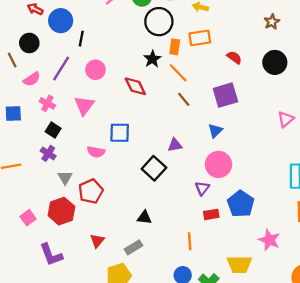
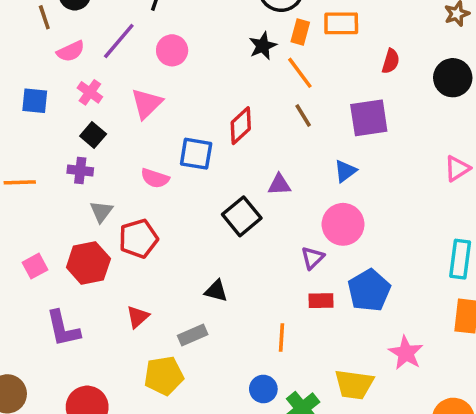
red semicircle: (234, 57) -> (391, 61), turned 63
red diamond: (135, 86) -> (241, 126), moved, turned 65
purple cross: (48, 153) -> (80, 170), turned -35

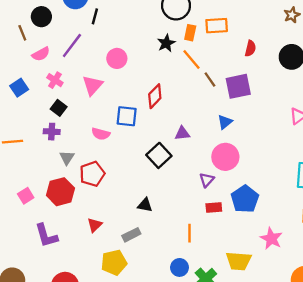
pink circle: (172, 50) -> (117, 58), moved
blue square: (35, 101) -> (19, 88), turned -36
brown line: (303, 116) -> (210, 80), moved

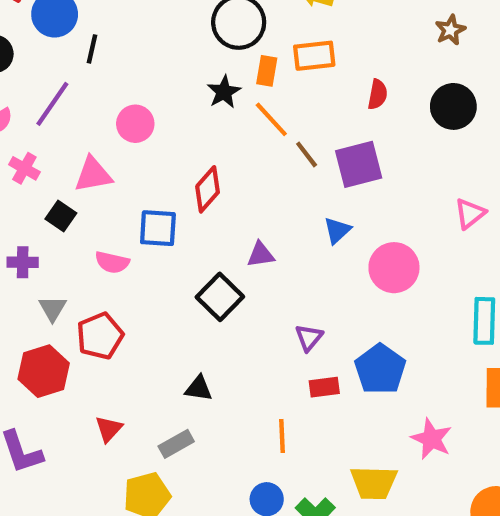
pink triangle: (93, 85) -> (93, 175), turned 40
black square: (59, 108) -> (61, 216), moved
pink circle: (225, 157) -> (394, 268), moved

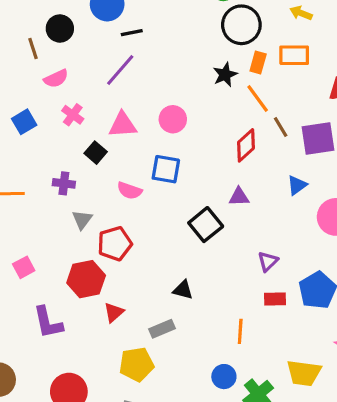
black line: (92, 49) -> (132, 33), turned 60
purple line: (52, 104) -> (120, 70), moved
pink circle: (135, 124) -> (173, 119), moved
red diamond: (208, 189) -> (246, 145), moved
red hexagon: (44, 371) -> (86, 279), moved

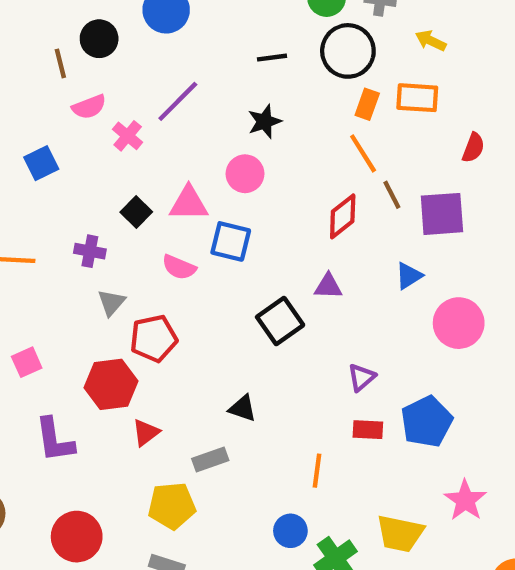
black line: (132, 33) -> (272, 58), moved
black star: (225, 75) -> (264, 122), moved
pink cross: (73, 115) -> (128, 136), moved
pink triangle: (123, 125) -> (189, 203), moved

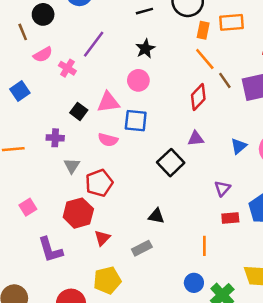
blue triangle: (409, 276) -> (239, 146), moved
yellow pentagon: (172, 506) -> (107, 280), moved

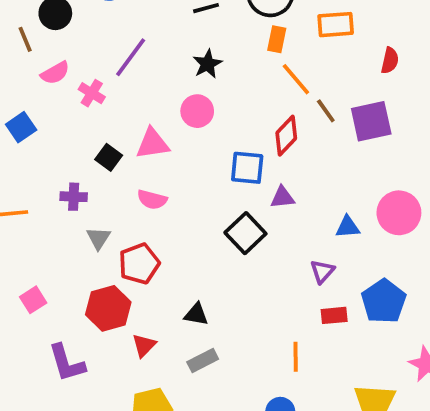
orange rectangle: (203, 30) -> (277, 39), moved
blue square: (136, 121) -> (247, 168), moved
blue triangle: (239, 146) -> (348, 227), moved, turned 36
black triangle: (156, 216) -> (196, 314), moved

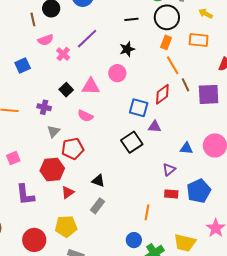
gray rectangle: (203, 361) -> (97, 206), turned -35

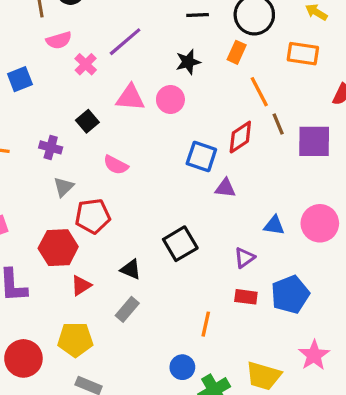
orange rectangle: (166, 42) -> (237, 52), moved
pink triangle: (91, 86) -> (130, 98), moved
black square: (132, 142) -> (180, 244), moved

